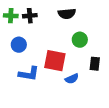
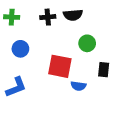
black cross: (30, 16) -> (48, 17), moved
blue L-shape: (29, 74) -> (16, 87), moved, turned -30
blue semicircle: (72, 79) -> (78, 86), turned 32

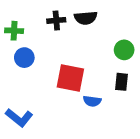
green cross: (12, 17) -> (14, 31), moved
green circle: (87, 43) -> (124, 50), moved
blue L-shape: (16, 87) -> (19, 118), moved, turned 60

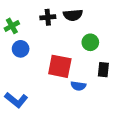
green cross: (14, 31) -> (12, 26), turned -32
green circle: (124, 50) -> (90, 42), moved

